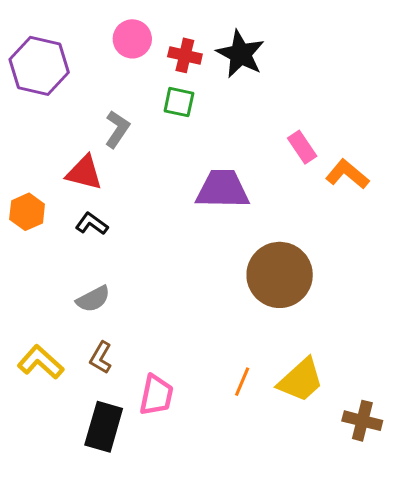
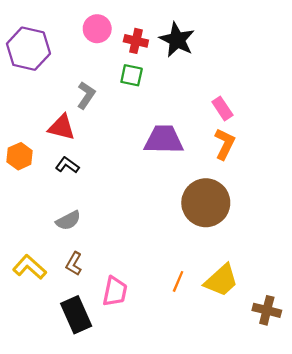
orange L-shape: (347, 174) -> (225, 144), moved, turned 76
black rectangle: (104, 427) -> (76, 315), turned -40

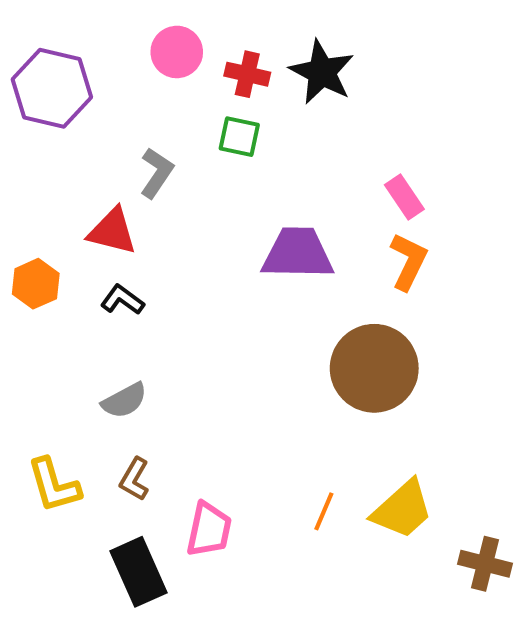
yellow L-shape: (30, 267) -> (54, 485), turned -148

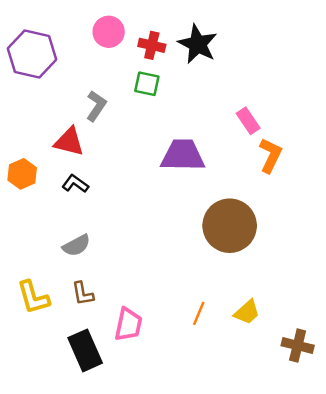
orange L-shape: (408, 262) -> (270, 155), moved
brown L-shape: (134, 479) -> (83, 294), turned -40
yellow trapezoid: (402, 509) -> (247, 312), size x0.7

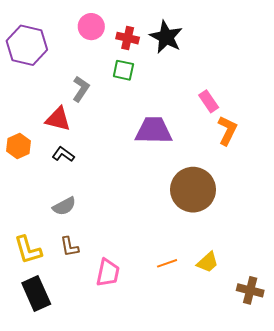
orange line: (199, 313) -> (167, 263), turned 48
black rectangle: (85, 350) -> (36, 293), moved

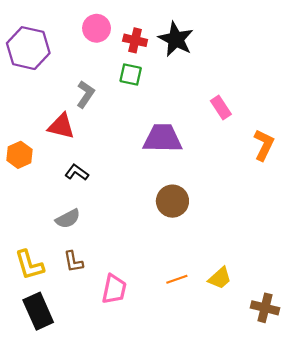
orange L-shape: (227, 130) -> (264, 145), moved
black L-shape: (63, 154) -> (77, 172), moved
brown circle: (193, 190) -> (172, 201), moved, size x0.7

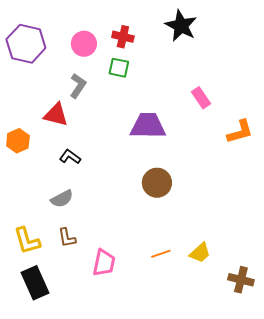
pink circle: (97, 28) -> (84, 44), moved
black star: (176, 39) -> (181, 26), moved
orange L-shape: (264, 145) -> (240, 132), turned 48

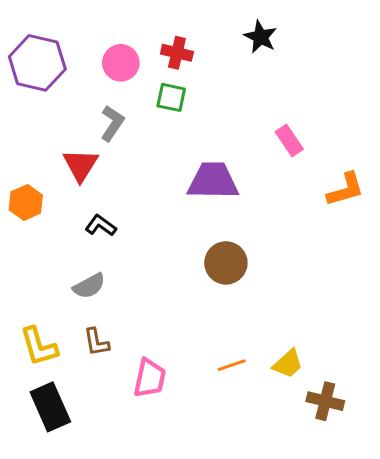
black star: (181, 26) -> (260, 37), size x0.7
red triangle: (56, 115) -> (81, 165), turned 48
brown cross: (241, 280) -> (325, 401), moved

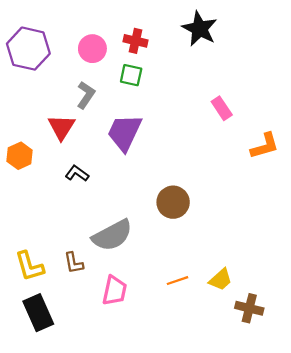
black star: (260, 37) -> (200, 29), size x1.4
purple trapezoid: (213, 181) -> (124, 133), moved, turned -66
gray semicircle: (89, 286) -> (112, 235), moved, size x1.6

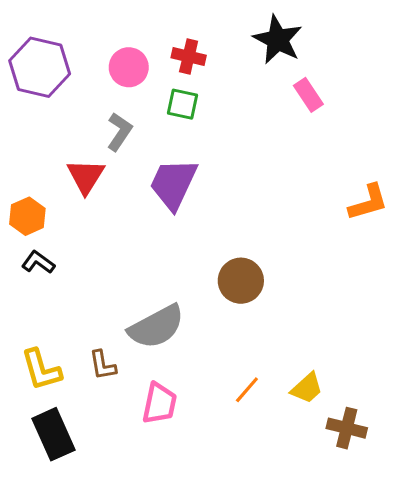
pink rectangle: (222, 108) -> (308, 95), moved
black L-shape: (77, 173) -> (38, 262), moved
orange line: (177, 281) -> (247, 390), turned -30

